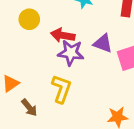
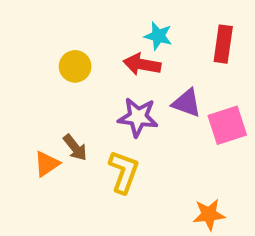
red arrow: (63, 35) -> (142, 64), moved
brown arrow: (29, 108) -> (75, 148), moved

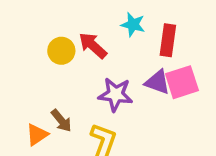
red rectangle: (223, 44) -> (168, 40), moved
red arrow: (142, 64) -> (93, 46), moved, turned 32
pink square: (227, 125) -> (182, 82), moved

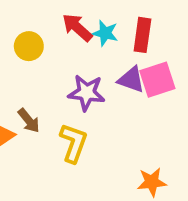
cyan star: (133, 25) -> (105, 33), moved
red arrow: (93, 46) -> (77, 27), moved

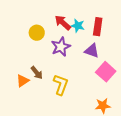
pink square: (157, 80) -> (106, 72), moved, turned -30
purple star: (87, 93) -> (61, 47), moved, turned -30

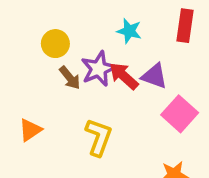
red arrow: (63, 23) -> (124, 76), moved
red rectangle: (98, 27) -> (185, 26), moved
brown arrow: (37, 73) -> (70, 78), moved

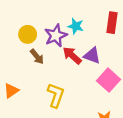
purple star: (99, 69) -> (56, 36), moved

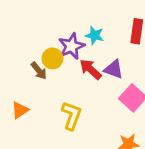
yellow circle: (28, 34) -> (52, 58), moved
brown arrow: (37, 57) -> (39, 71), moved

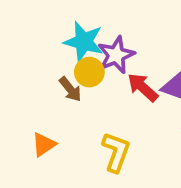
cyan star: (95, 35) -> (84, 42), moved, size x1.5

